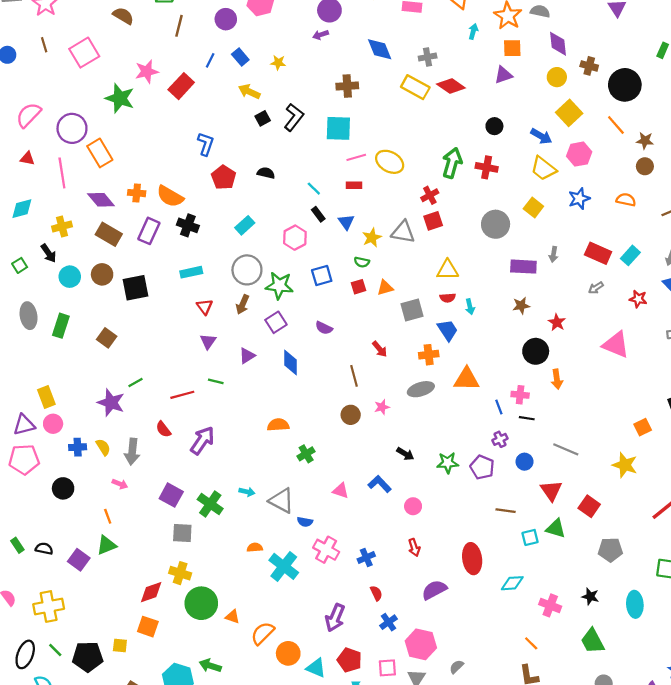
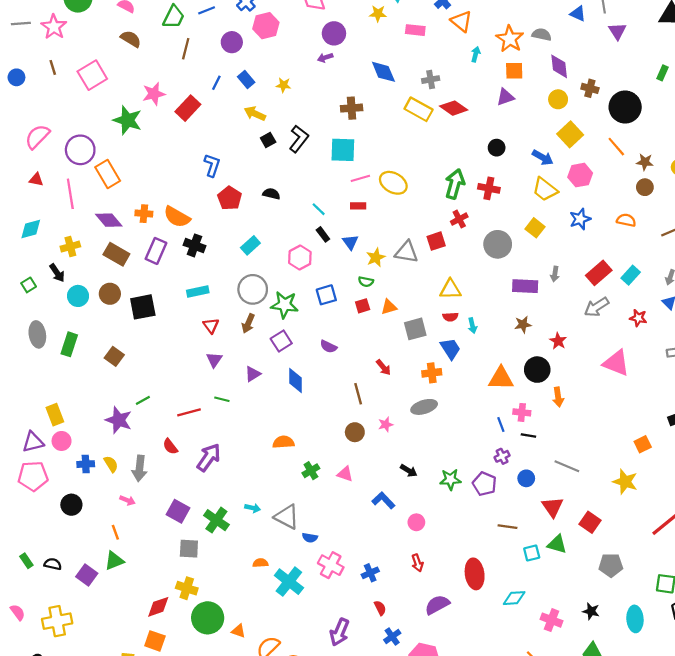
red cross: (430, 195) -> (459, 219), moved
red rectangle: (598, 253) -> (599, 273), turned -65
gray arrow: (596, 288) -> (597, 307), size x1.6
orange triangle: (467, 379) -> (501, 378), moved
pink triangle: (341, 491) -> (345, 474), moved

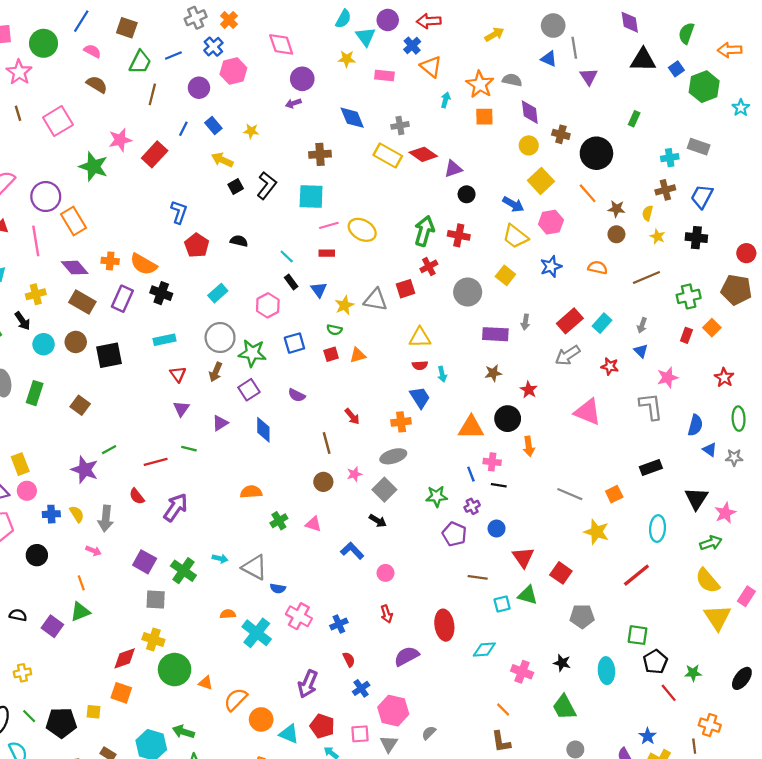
purple triangle: (505, 97) -> (453, 169), moved
gray square: (415, 329) -> (384, 490), moved, turned -30
gray line: (567, 466) -> (570, 494), moved
green star: (450, 479) -> (437, 496), moved
yellow cross: (57, 621) -> (22, 673), size x0.6

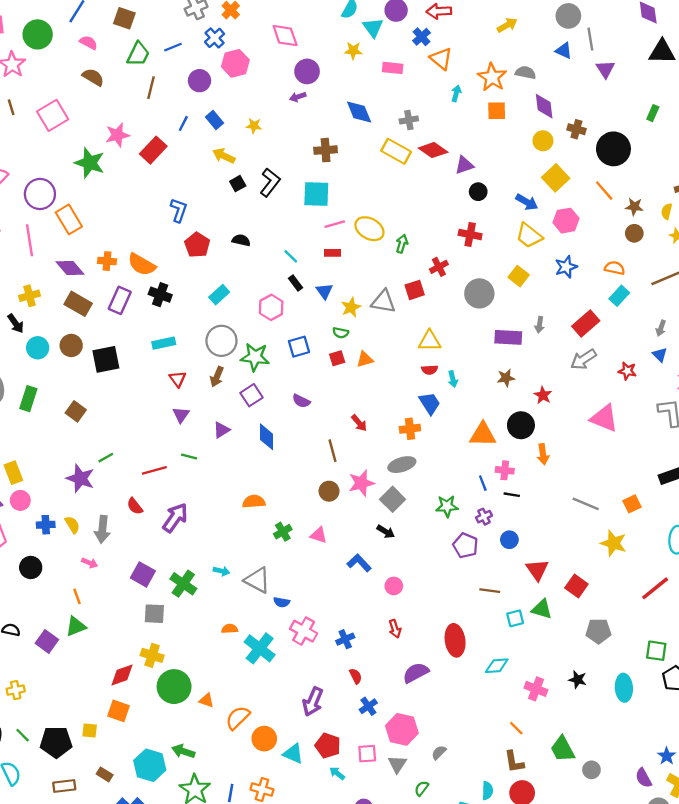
green arrow: (424, 231) -> (402, 244), moved, size x0.6
cyan rectangle: (602, 323) -> (619, 296), moved
pink star: (354, 474) -> (361, 483), size x1.6
green trapezoid: (564, 707) -> (563, 749), moved

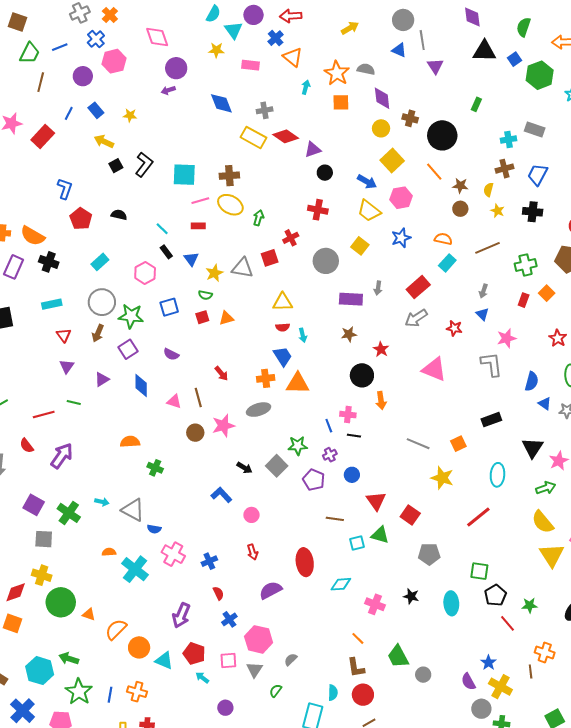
brown cross: (326, 150) -> (229, 176), moved
orange triangle: (483, 435) -> (298, 383), moved
gray square: (393, 499) -> (277, 466), moved
green cross: (283, 532) -> (155, 468), turned -35
pink triangle: (319, 535) -> (174, 401), moved

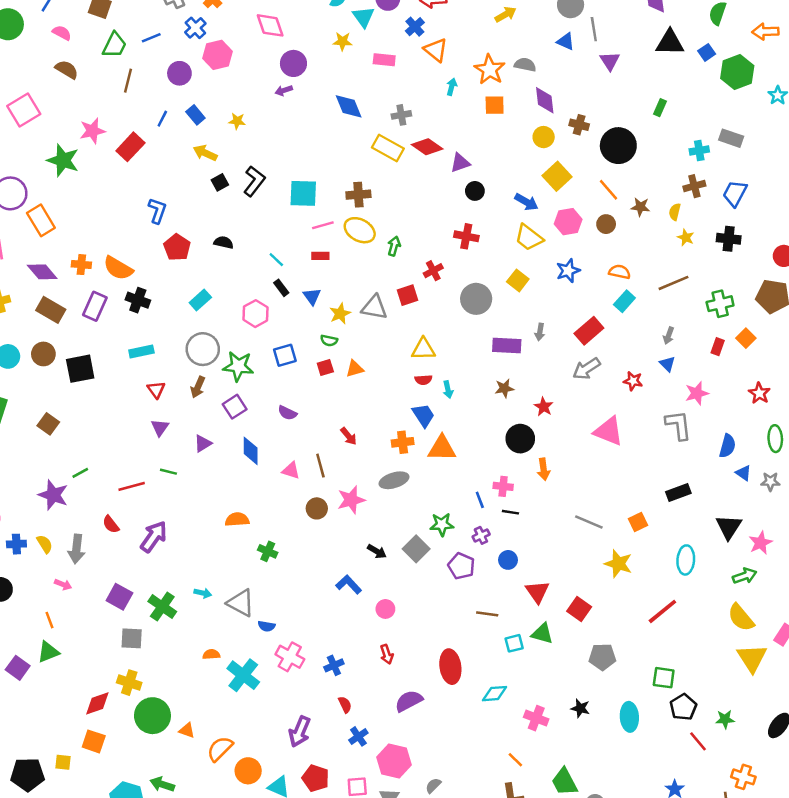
brown circle: (460, 209) -> (606, 224), moved

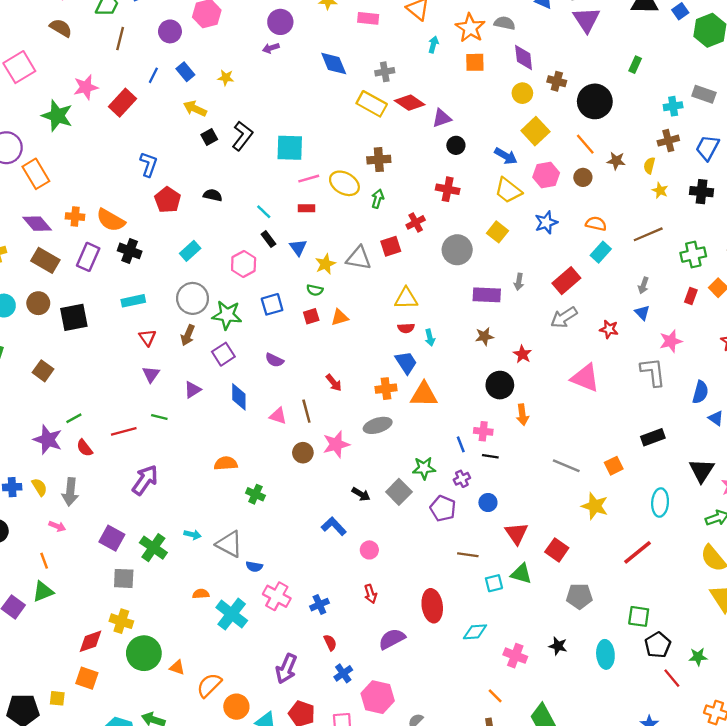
purple triangle: (610, 61) -> (586, 20), size x1.4
brown cross: (358, 195) -> (379, 160), moved
red semicircle: (111, 524) -> (85, 448), moved

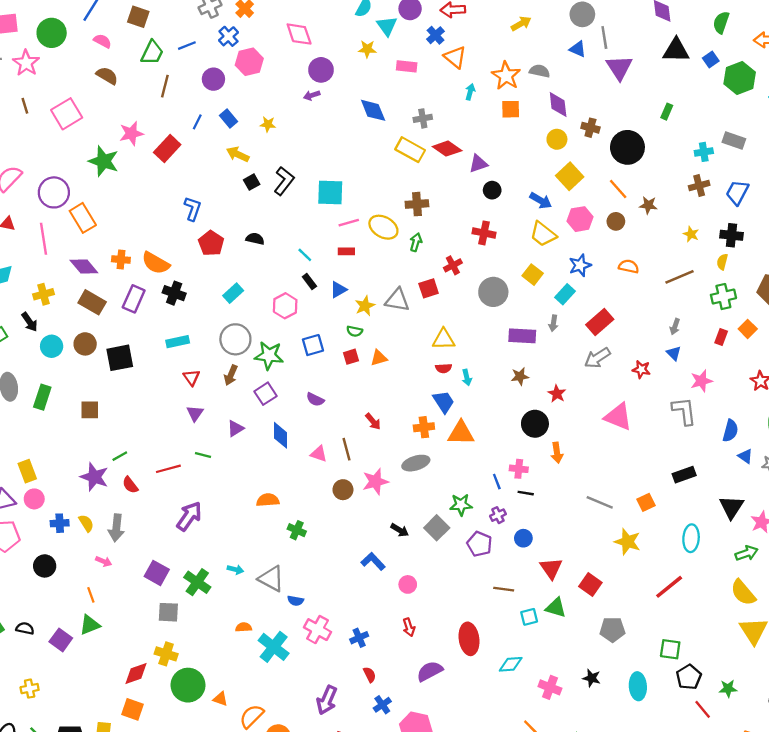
yellow semicircle: (649, 166) -> (722, 262), moved
blue triangle: (298, 247) -> (338, 290), turned 36
cyan rectangle: (601, 252) -> (565, 294), moved
brown square: (43, 371) -> (90, 410), turned -36

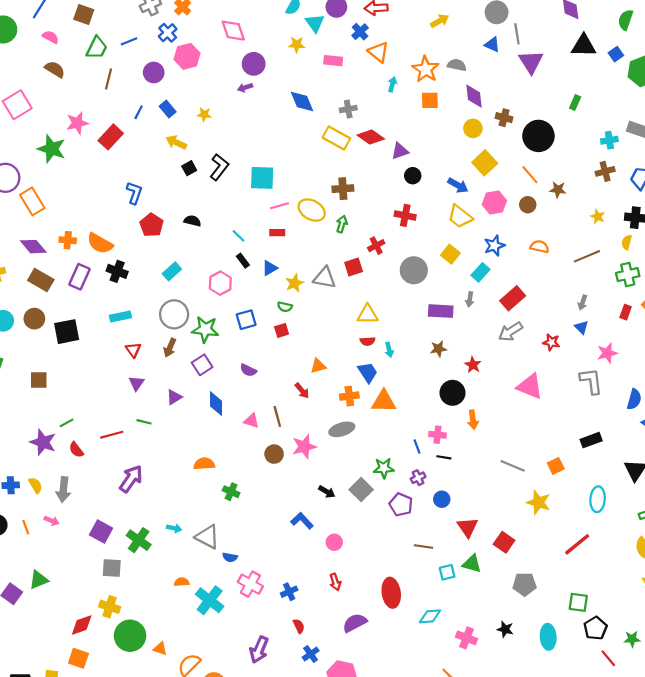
orange triangle: (379, 358) -> (318, 366), moved
orange line: (91, 595) -> (26, 527), moved

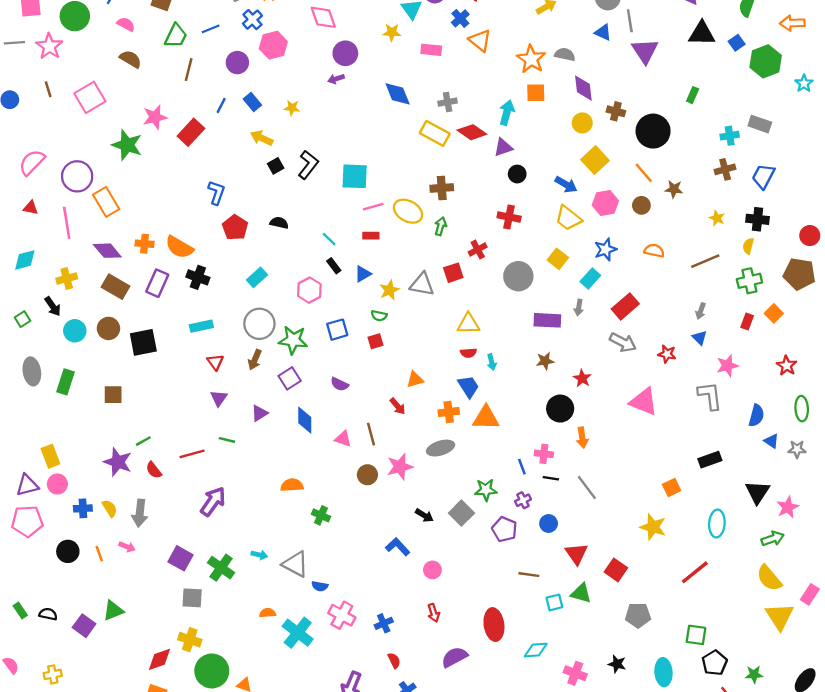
cyan arrow: (392, 84) -> (507, 112), moved, size x1.5
gray arrow: (511, 332) -> (623, 342), turned -120
gray line: (513, 466) -> (587, 488), moved, turned 30

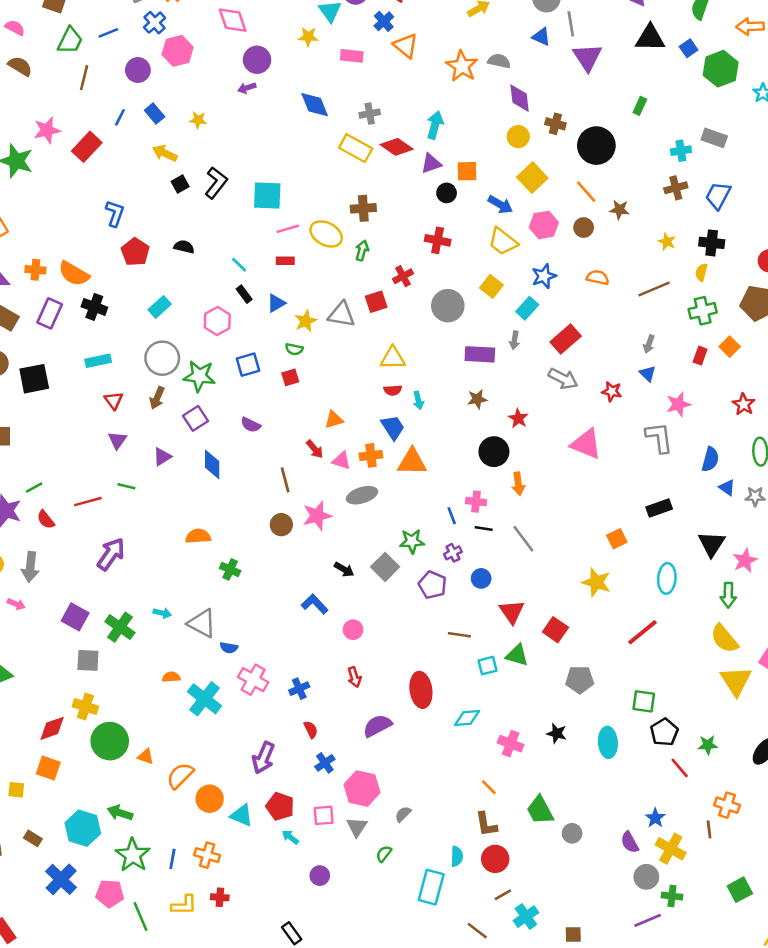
orange square: (536, 93) -> (467, 171), moved
pink triangle: (343, 439) -> (342, 461), moved
green arrow: (773, 539) -> (728, 595), turned 110

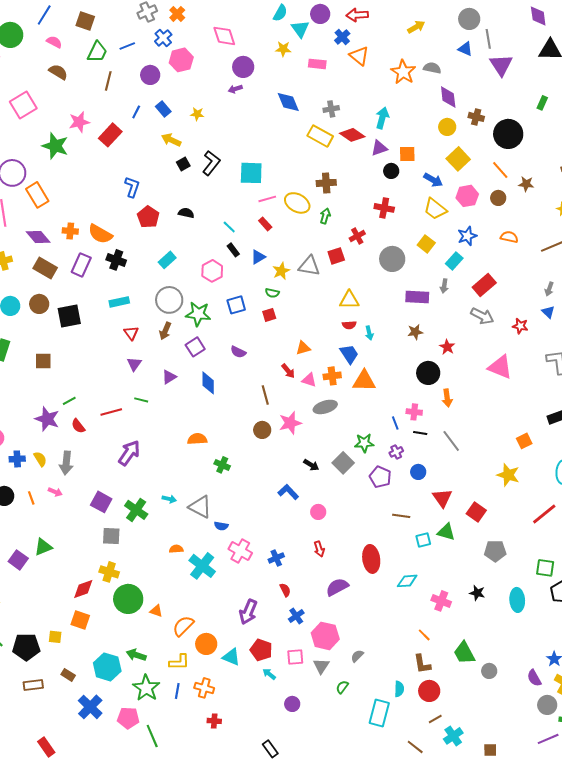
red rectangle: (285, 261) -> (265, 224), turned 48
yellow L-shape: (184, 905) -> (179, 662), moved

